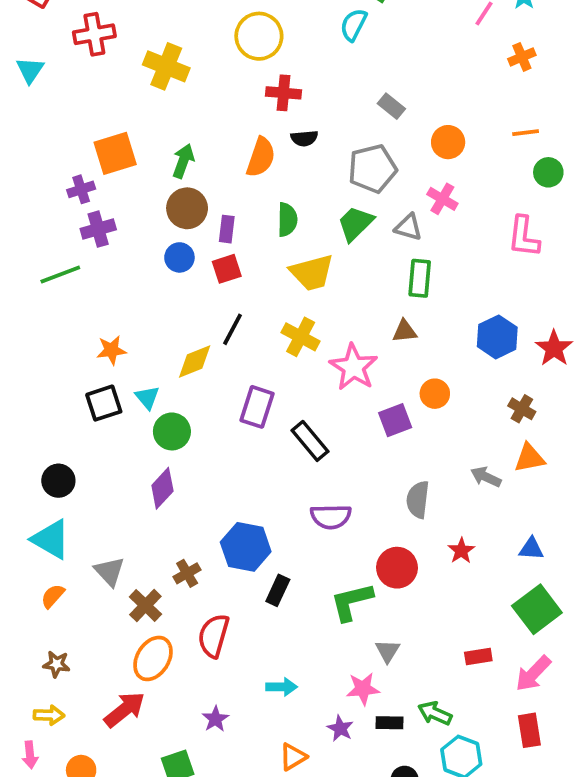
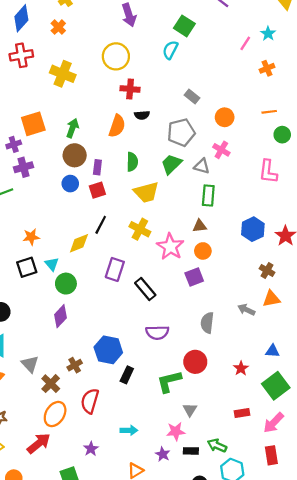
orange circle: (435, 394) -> (203, 251), moved
red star: (461, 551) -> (241, 368), moved

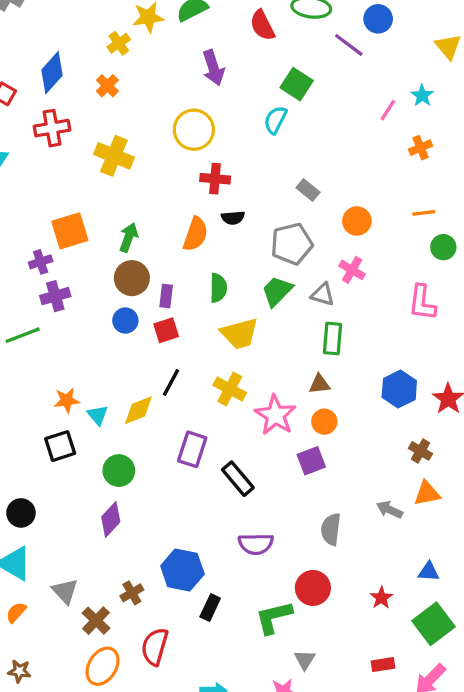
cyan triangle: (52, 264) -> (98, 415), moved

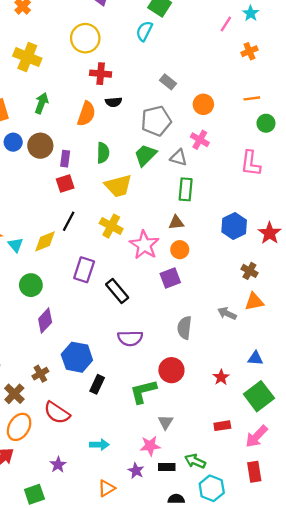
green arrow: (129, 237) -> (42, 103), moved
blue circle: (125, 321) -> (13, 142), moved
purple diamond: (111, 519) -> (45, 321), moved
red semicircle: (155, 647) -> (57, 413), turned -72

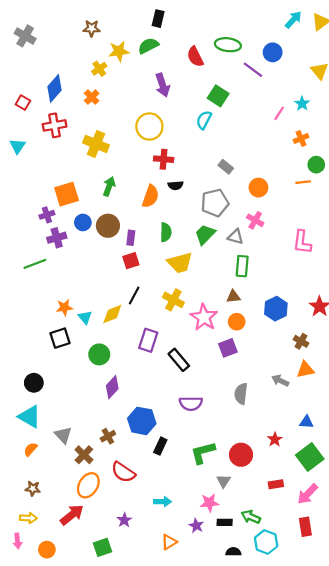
green circle: (266, 123) -> (316, 165), moved
blue hexagon: (234, 226) -> (276, 309), moved
red circle: (171, 370) -> (241, 455), moved

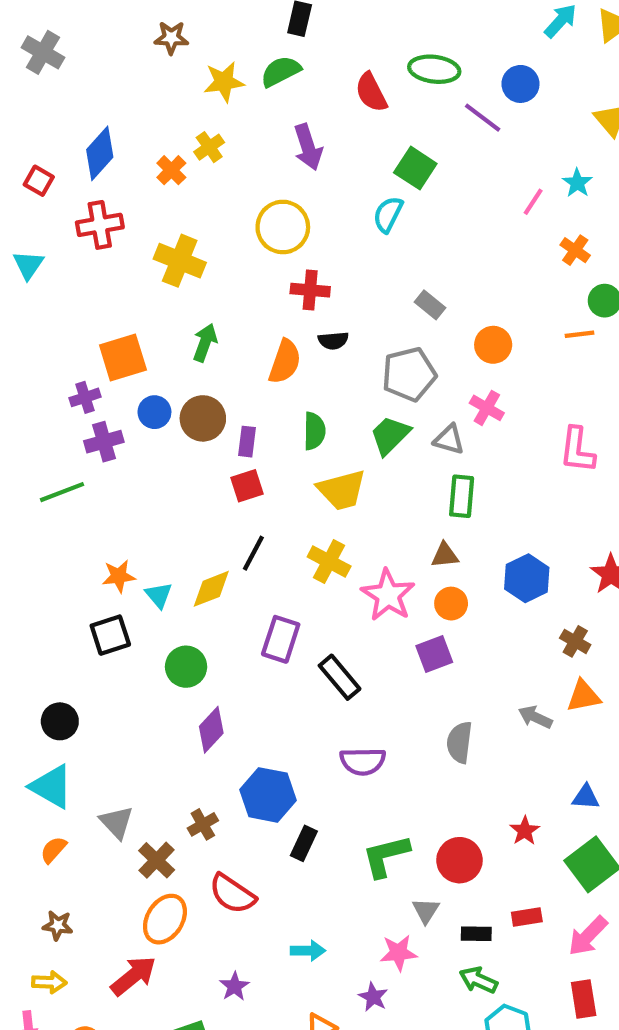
yellow cross: (99, 69) -> (209, 147), moved
orange cross: (301, 138) -> (575, 250), turned -32
black rectangle: (225, 522) -> (476, 934), moved

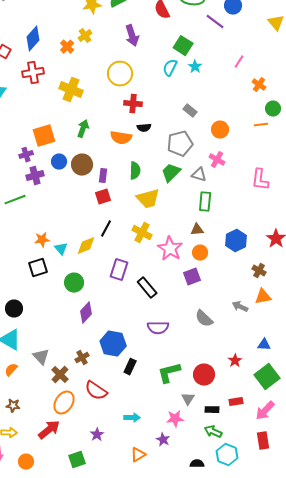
cyan star: (577, 183) -> (195, 67), moved
orange semicircle: (285, 362) -> (121, 138), turned 80
gray semicircle: (459, 742) -> (204, 319), turned -54

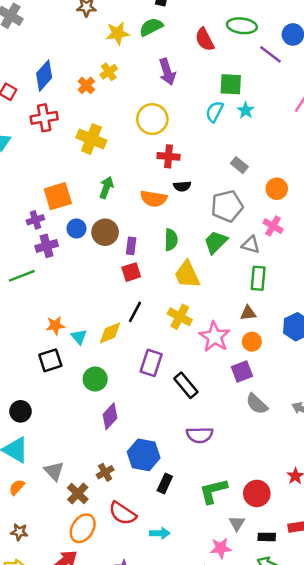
green square: (183, 46) -> (231, 84), turned -30
yellow trapezoid: (148, 199) -> (187, 275), turned 80
gray semicircle: (204, 319) -> (257, 404), moved
cyan arrow: (132, 418) -> (160, 533), moved

